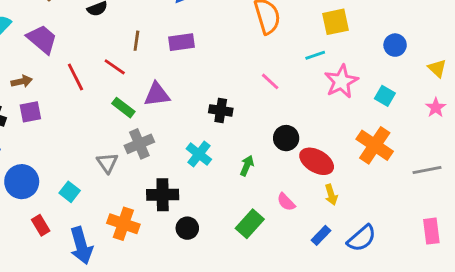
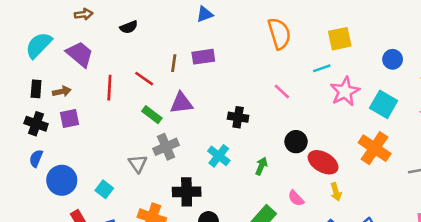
brown line: (136, 41) -> (174, 63), moved
red line: (75, 77) -> (109, 88), turned 30
cyan square: (385, 96) -> (384, 104), size x1.5

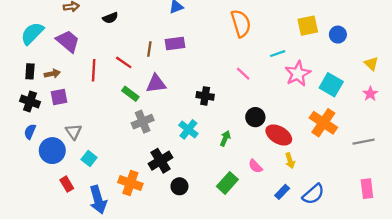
yellow square: (340, 39) -> (308, 26), moved
blue circle: (393, 59) -> (338, 35), moved
gray triangle: (138, 164) -> (73, 132), moved
black cross: (187, 192) -> (160, 161), turned -30

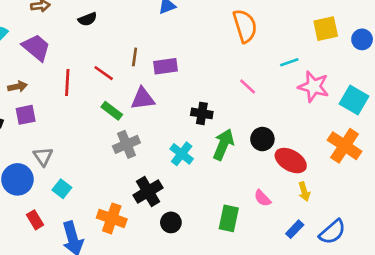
purple rectangle: (175, 43) -> (166, 66), moved
pink star: (298, 74) -> (314, 87), turned -30
green arrow: (225, 138) -> (223, 144), moved, size x1.6
green rectangle: (227, 183) -> (229, 218), turned -30

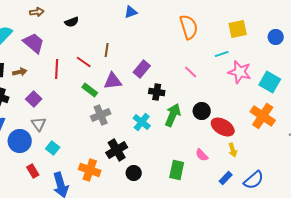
yellow square: (326, 29) -> (238, 29), moved
purple rectangle: (166, 66) -> (142, 69), moved, turned -42
purple square: (26, 115) -> (34, 99), moved, turned -35

